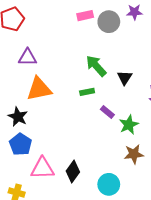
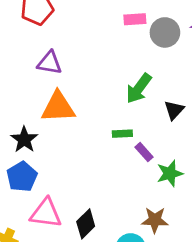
green arrow: (96, 66) -> (139, 88), turned -110
green rectangle: (87, 92) -> (122, 134), moved
brown star: (134, 154) -> (155, 220), moved

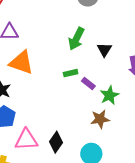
orange triangle: (58, 107) -> (21, 63), turned 32
brown star: (155, 220) -> (100, 119), moved

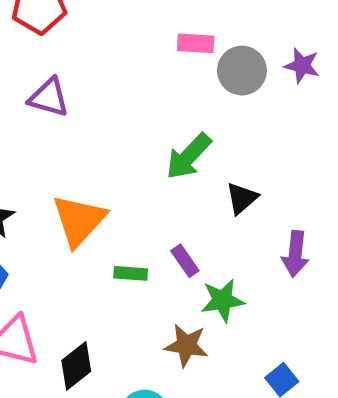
orange triangle: (21, 63) -> (79, 220), moved, turned 36
green rectangle: (71, 73) -> (131, 273), moved

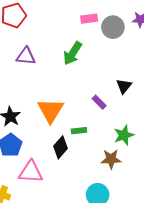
green arrow: (189, 156) -> (73, 53), moved
purple rectangle: (185, 261) -> (99, 102), moved
black diamond: (76, 366) -> (61, 147), moved

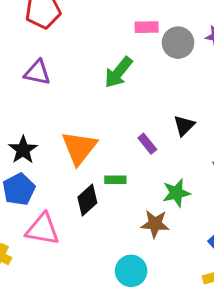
purple triangle: (26, 56) -> (37, 73), moved

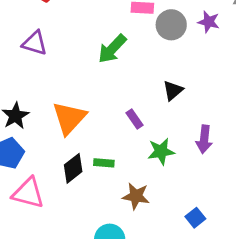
black triangle: (184, 126) -> (173, 91), moved
green rectangle: (115, 180) -> (104, 163), moved
green star: (176, 193) -> (161, 151), moved

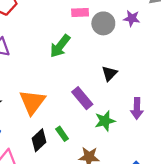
purple rectangle: (135, 119) -> (82, 98), size x1.5
green rectangle: (104, 163) -> (62, 134), turned 56

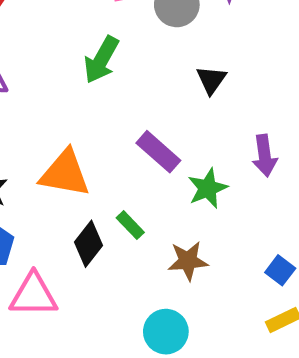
black triangle: (109, 73) -> (211, 80), moved
orange triangle: (32, 102) -> (65, 173), turned -48

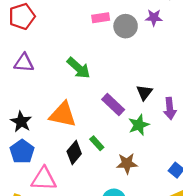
green arrow: (101, 60) -> (79, 68), moved, turned -80
black triangle: (211, 80) -> (144, 92), moved

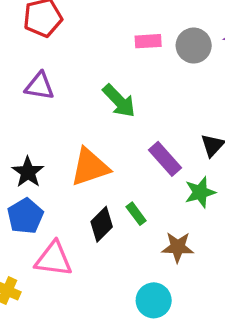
pink rectangle: (101, 18) -> (148, 41), moved
orange triangle: (63, 114) -> (90, 167), turned -36

